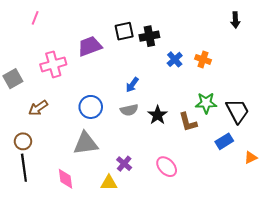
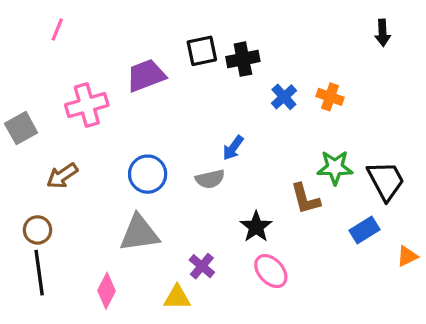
blue arrow: (132, 85) -> (233, 148), moved
black star: (158, 115) -> (256, 227), moved
pink diamond: (65, 179) -> (107, 291), turned 35

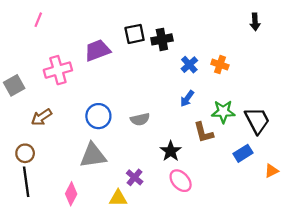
blue arrow: (233, 148) -> (187, 99), moved

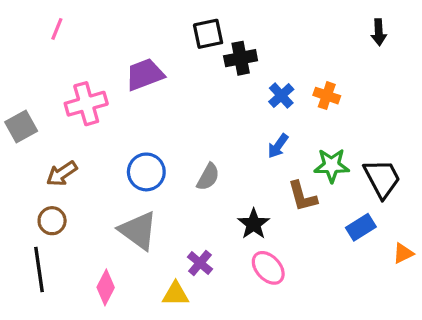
black square: (135, 34) -> (208, 34), moved
gray semicircle: (140, 119) -> (208, 177), turned -48
brown circle: (25, 153) -> (52, 221), moved
gray triangle: (93, 155) -> (138, 230), turned 44

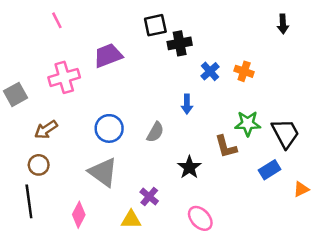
pink line: (57, 29) -> (57, 20), moved, turned -49
blue arrow: (278, 146) -> (187, 104), moved, turned -36
pink ellipse: (268, 268) -> (200, 218), moved

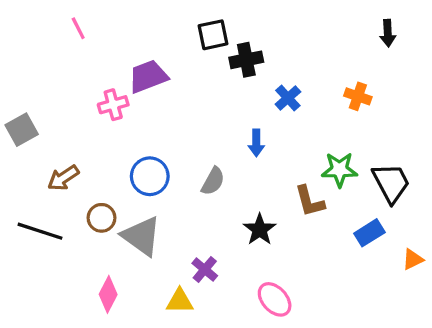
orange cross: (244, 71) -> (358, 96), moved
pink cross: (64, 77) -> (113, 105), moved, size x0.7
brown circle: (39, 165) -> (102, 218), moved
black line: (29, 201) -> (40, 231), moved, turned -64

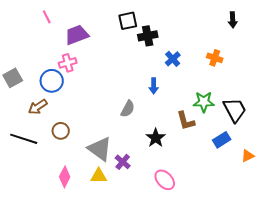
purple trapezoid: (148, 76) -> (77, 35), moved
blue circle: (150, 176) -> (52, 81), moved
gray triangle: (141, 236) -> (100, 149), moved
yellow triangle: (180, 301) -> (99, 176), moved

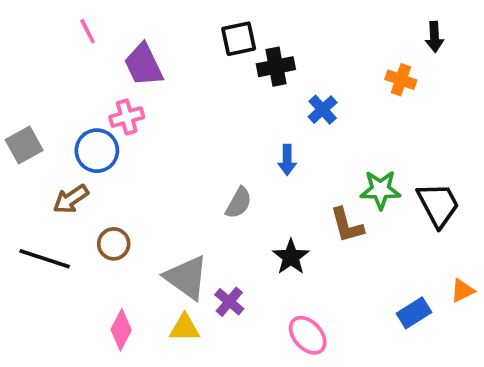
purple trapezoid: (77, 35) -> (144, 65), turned -95
orange cross: (215, 58) -> (401, 80), moved
blue rectangle: (222, 140) -> (414, 313), moved

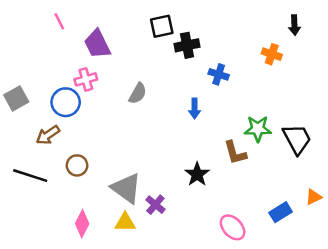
blue cross: (323, 110) -> (219, 74), turned -30
gray semicircle: (239, 203) -> (138, 93), moved
pink ellipse: (308, 335) -> (233, 227), moved

